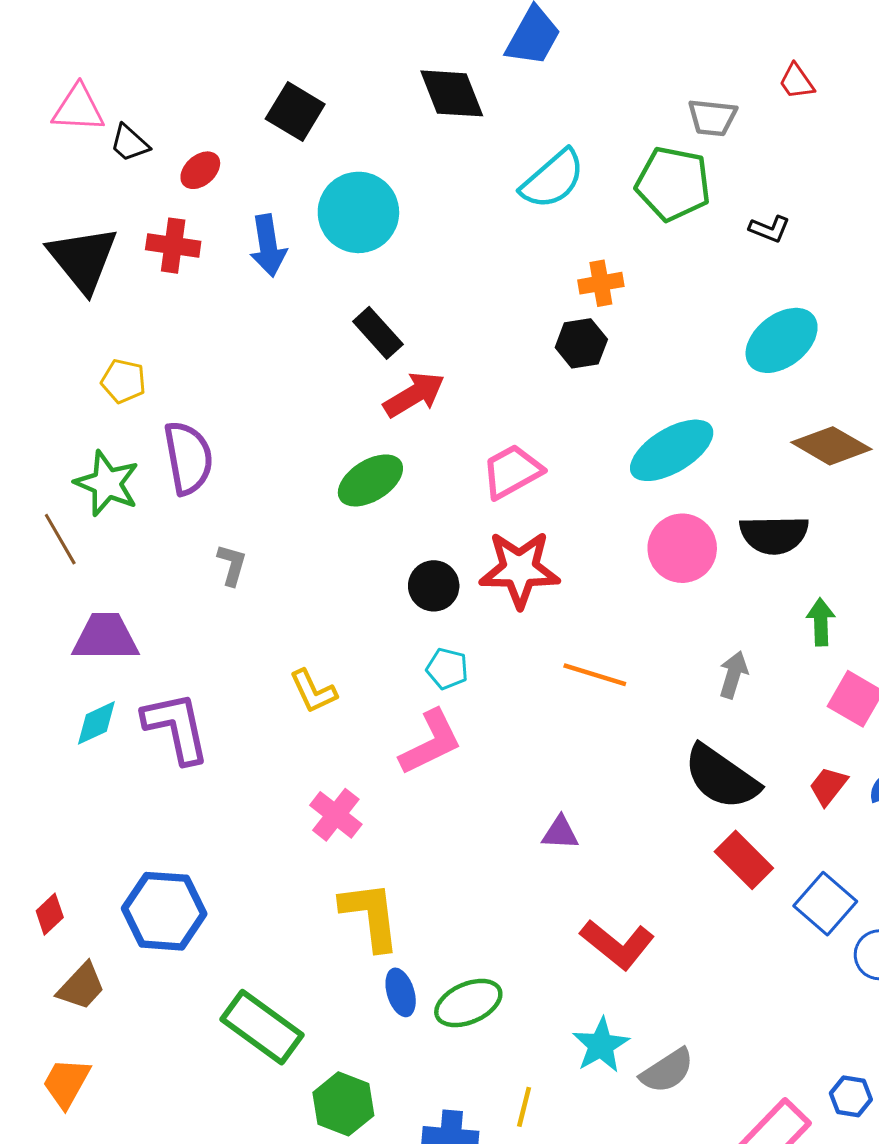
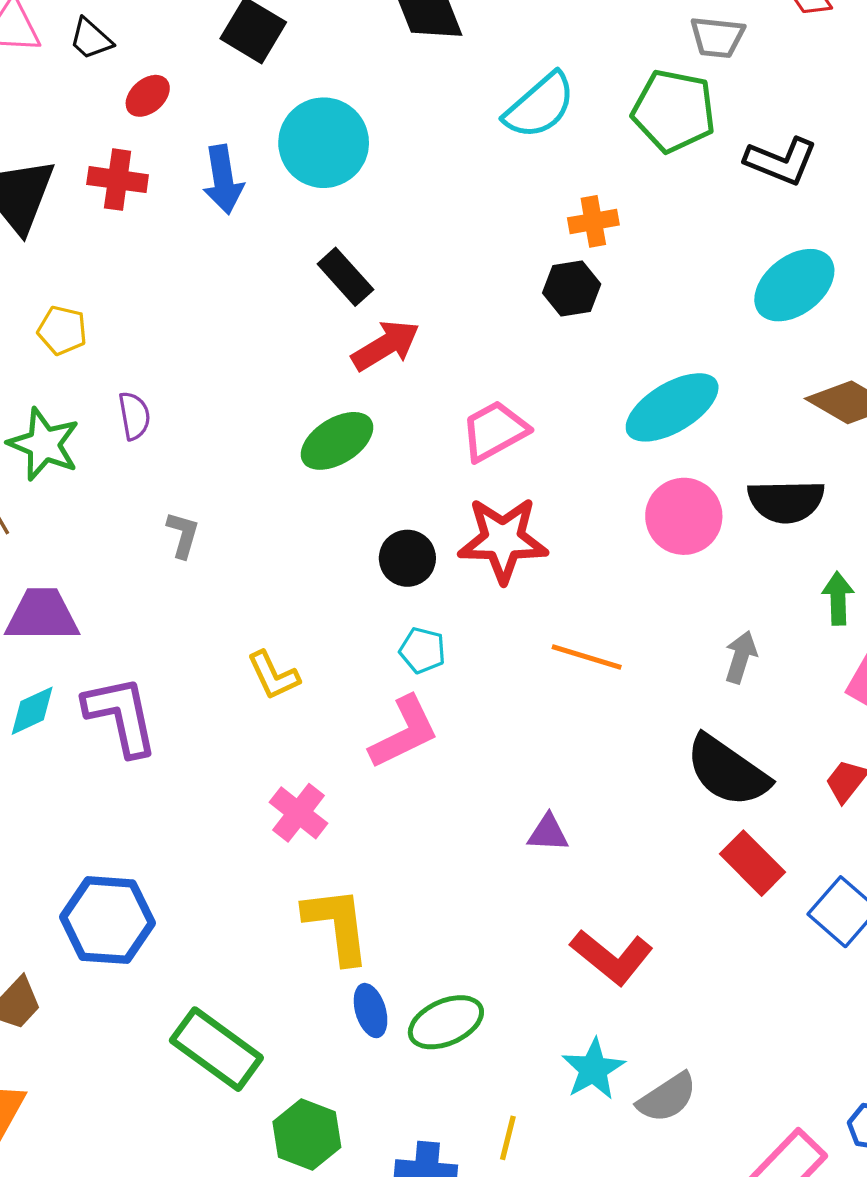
black trapezoid: (130, 143) -> (91, 39), moved
black L-shape: (770, 229) -> (781, 161), size x1.6
purple semicircle: (188, 458) -> (134, 416), size x0.6

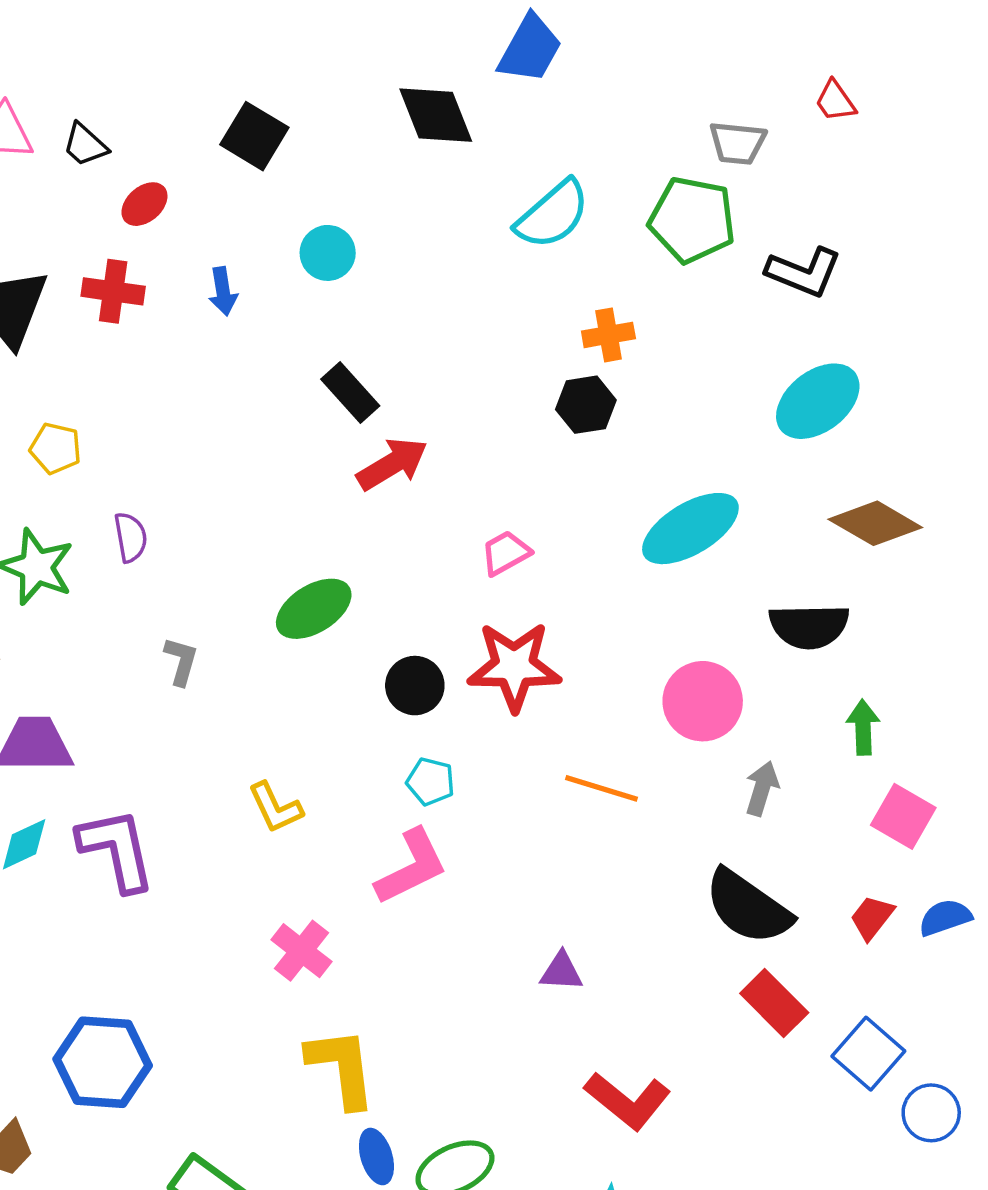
cyan circle: (324, 143) -> (328, 253), size x0.6
blue arrow: (223, 180) -> (223, 291), size x0.7
pink trapezoid: (494, 431) -> (506, 553), size x0.7
green ellipse: (337, 441) -> (314, 609), moved
pink circle: (684, 516) -> (703, 701), moved

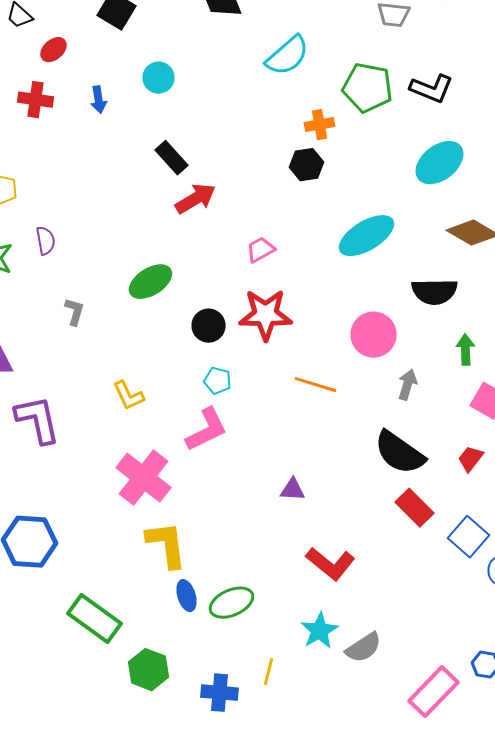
green pentagon: (692, 220) -> (368, 88), moved
pink cross: (301, 951) -> (144, 478), size x1.6

